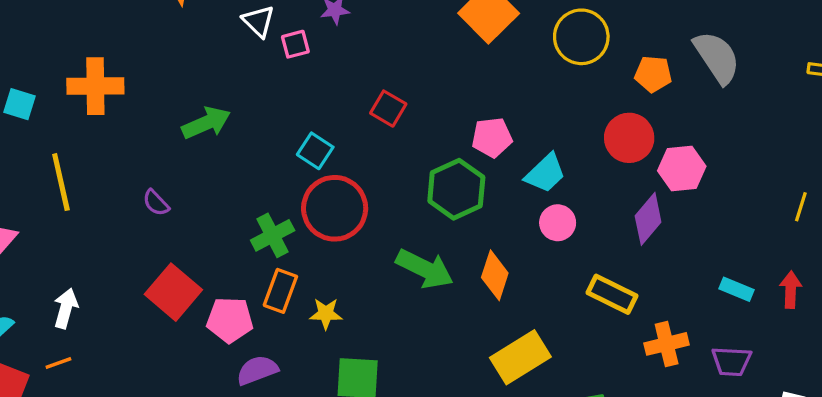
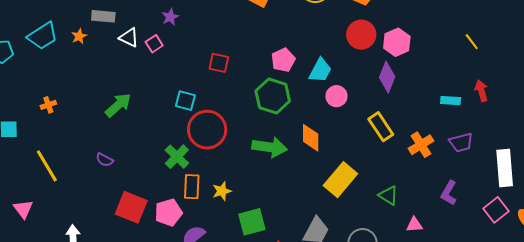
orange cross: (95, 86) -> (48, 105), size x0.5
yellow line: (801, 207) -> (472, 42), turned -36
yellow rectangle: (612, 294) -> (381, 127), turned 48

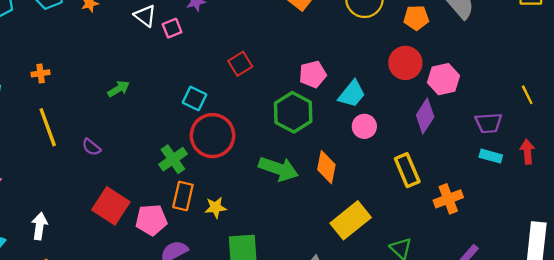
red square: (219, 63) -> (240, 64), turned 35
green arrow: (118, 105) -> (119, 89), size x0.7
purple trapezoid: (461, 142) -> (489, 123), moved
yellow line: (47, 166) -> (48, 127), moved

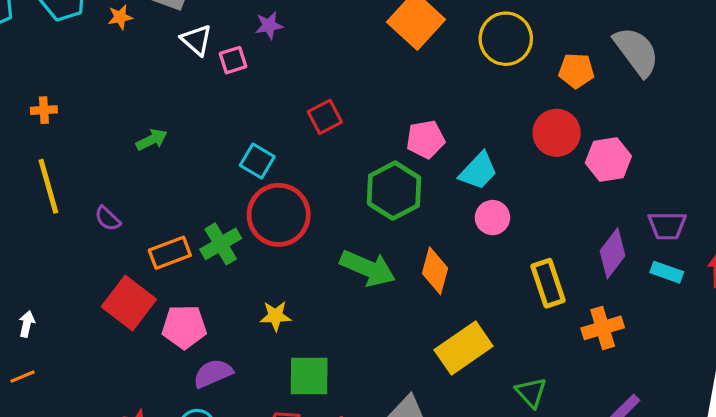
purple diamond: (425, 116) -> (612, 253), moved
orange rectangle: (183, 196) -> (170, 253), moved, turned 52
white arrow: (39, 226) -> (27, 324), size x0.7

